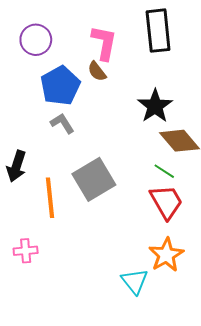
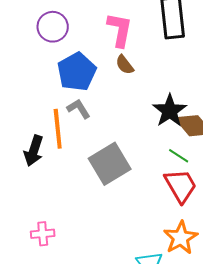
brown semicircle: (97, 71) -> (125, 65), moved
black star: (155, 106) -> (170, 111), moved
orange line: (50, 198) -> (58, 129), moved

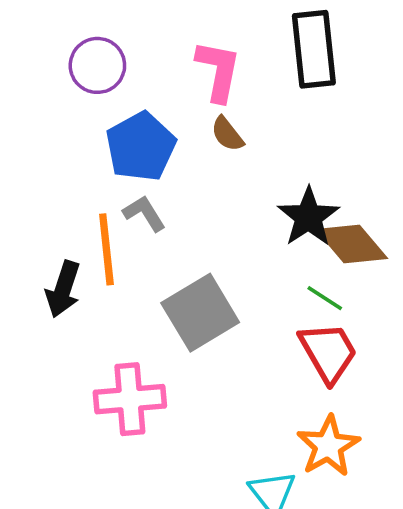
pink cross: (43, 234) -> (130, 399), moved, size x1.6

